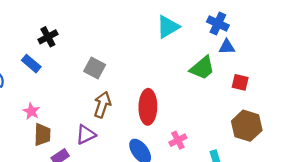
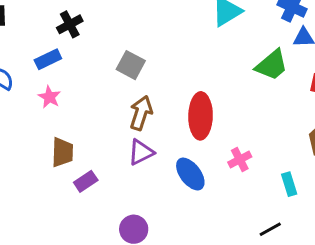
blue rectangle: (31, 64) -> (48, 59), turned -66
pink star: (31, 111) -> (49, 97), moved
purple triangle: (86, 135) -> (141, 152), moved

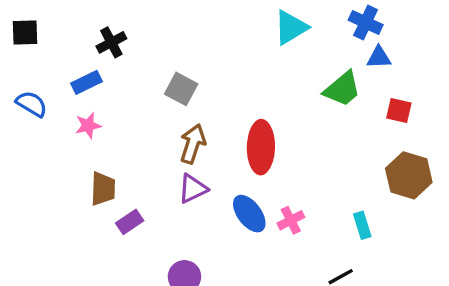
pink star: (49, 97) -> (88, 126), turned 30
pink cross: (240, 159) -> (291, 220), moved

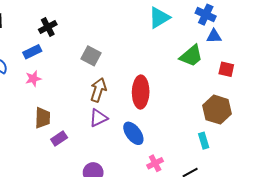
brown hexagon: (409, 175) -> (217, 110), moved
pink cross: (291, 220) -> (155, 163), moved

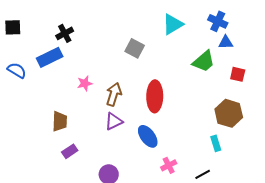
blue rectangle: (32, 52) -> (50, 57), size x1.4
gray square: (91, 56) -> (135, 48), moved
pink star: (33, 79) -> (85, 83), moved
purple rectangle: (59, 138) -> (70, 151), moved

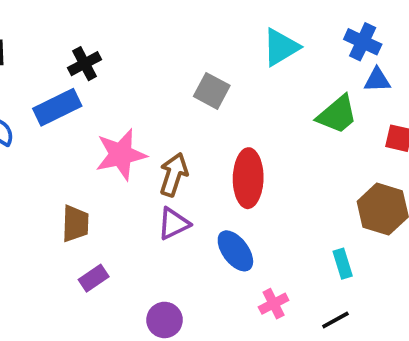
pink star: (85, 83) -> (121, 155), size x1.8
cyan rectangle: (216, 143) -> (343, 264), moved

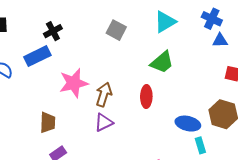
gray square: (212, 91) -> (116, 30), moved
green trapezoid: (337, 115) -> (162, 62), moved
red ellipse: (248, 178) -> (146, 97), size x0.7
blue ellipse: (235, 251) -> (188, 124), moved, turned -40

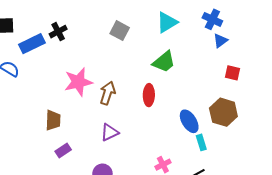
blue triangle: (220, 40) -> (220, 41), turned -35
blue rectangle: (37, 56) -> (32, 44), moved
purple triangle: (104, 122) -> (110, 132), moved
blue ellipse: (188, 124) -> (189, 121), turned 45

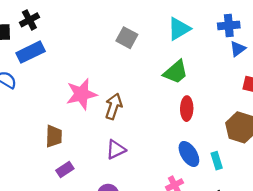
blue cross: (212, 19) -> (229, 25), turned -30
black cross: (58, 32) -> (29, 20), moved
red ellipse: (149, 95) -> (187, 109), moved
blue ellipse: (189, 121) -> (189, 154), moved

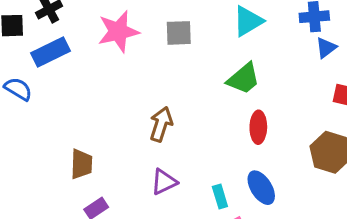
gray square: (127, 38) -> (179, 33), turned -30
pink star: (81, 94) -> (118, 31), moved
cyan rectangle: (217, 161) -> (220, 196), moved

